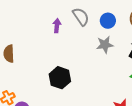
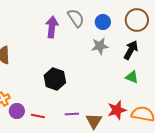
purple arrow: (57, 26) -> (52, 27), size x1.5

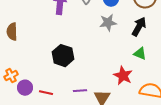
red star: (117, 110) -> (123, 76), moved, turned -30

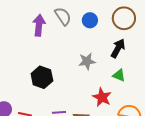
gray star: (108, 23) -> (87, 61), moved

